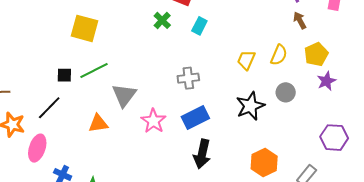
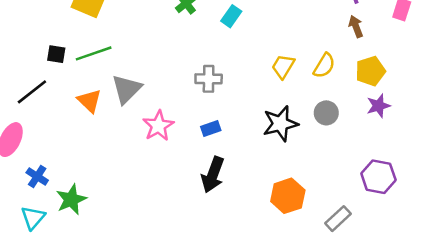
blue rectangle: (195, 117) -> (211, 129), size x0.6
orange triangle: (98, 123) -> (89, 101), moved, turned 45

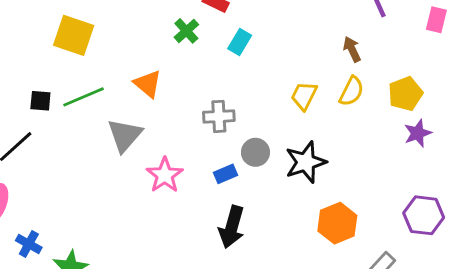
brown arrow: (356, 26) -> (352, 49), moved
orange triangle: (89, 101) -> (148, 84), moved
gray circle: (326, 113) -> (255, 152), moved
orange hexagon: (288, 196) -> (337, 223), moved

